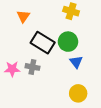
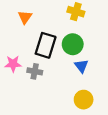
black rectangle: (43, 43) -> (46, 45), turned 75
pink star: (12, 69) -> (13, 64), moved

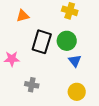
orange triangle: (25, 17) -> (23, 16), turned 40
gray cross: (35, 71) -> (32, 85), moved

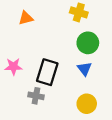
green circle: (67, 41) -> (88, 43), moved
black rectangle: (42, 42) -> (47, 72), moved

